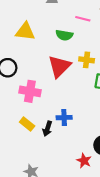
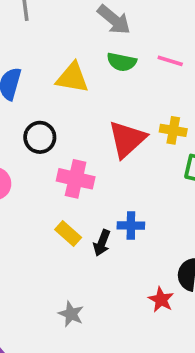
green semicircle: (64, 35) -> (122, 62), moved

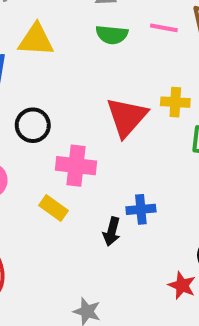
yellow triangle: (72, 78) -> (36, 40), moved
yellow rectangle: (68, 233) -> (54, 208), moved

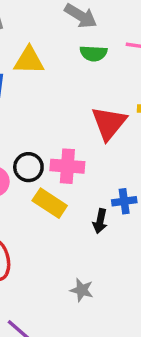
black circle: (33, 125) -> (28, 167), moved
yellow rectangle: (54, 208) -> (50, 203), size x1.4

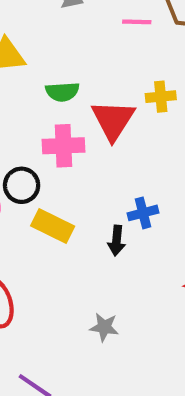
green semicircle: (93, 53) -> (62, 92), moved
pink cross: (67, 166) -> (63, 146), moved

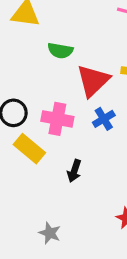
pink cross: (63, 146) -> (57, 119), moved
blue cross: (143, 213) -> (104, 119), moved, turned -30

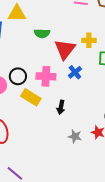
gray star: (50, 233) -> (75, 136), moved

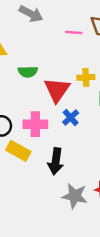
black arrow: (61, 107) -> (56, 161), size x1.5
gray star: (75, 136) -> (75, 196), size x1.5

